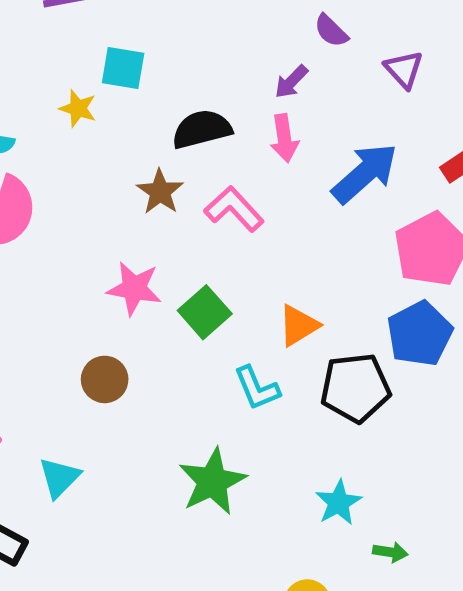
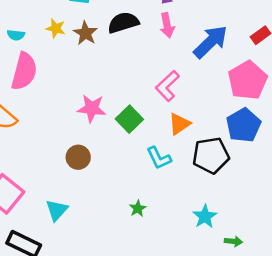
yellow star: (78, 108) -> (56, 28), moved
brown star: (160, 192) -> (85, 33), moved
pink L-shape: (234, 209) -> (167, 86), moved, turned -88
green star: (212, 482) -> (138, 208), size x0.5

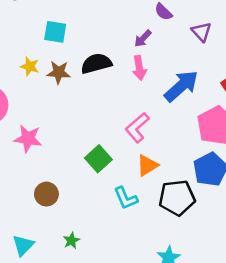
brown star: (85, 33) -> (59, 72), turned -30
pink star: (92, 108) -> (28, 139), moved
green star: (138, 208) -> (71, 241), moved

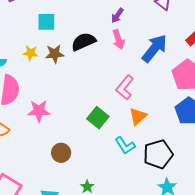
black pentagon: (177, 198) -> (158, 154), moved

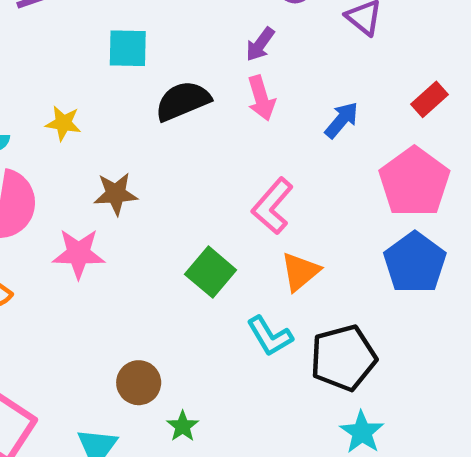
cyan square: (46, 22) -> (128, 48), moved
blue arrow: (155, 48) -> (342, 120), size x0.6
brown star: (55, 54) -> (116, 194), moved
brown circle: (61, 153) -> (139, 383), moved

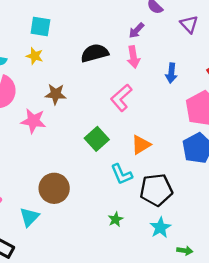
cyan square: (128, 48) -> (40, 26), moved
blue arrow: (342, 120) -> (171, 73), turned 138
pink L-shape: (272, 206) -> (121, 98), moved
brown circle: (139, 383) -> (54, 188), size x1.4
green star: (183, 426) -> (116, 219), moved

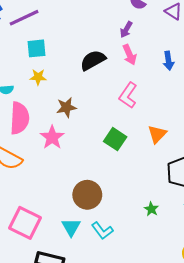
pink star: (33, 121) -> (52, 137), turned -30
cyan L-shape: (122, 174) -> (102, 231), moved

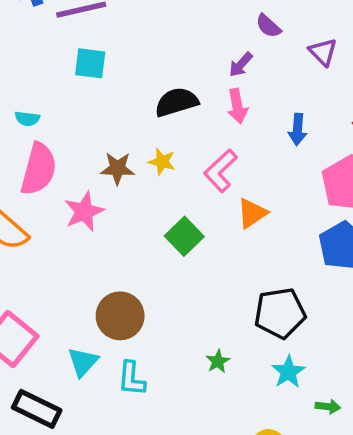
yellow star: (38, 77) -> (162, 162), moved
orange triangle: (157, 134) -> (252, 213), moved
cyan L-shape: (102, 231) -> (132, 379), turned 30

